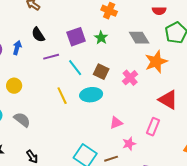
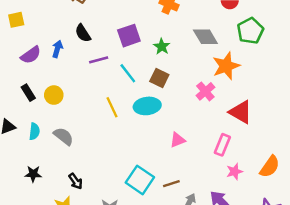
green star: (101, 38) -> (162, 47), moved
pink cross: (130, 78) -> (205, 91), moved
pink star: (129, 144) -> (235, 171), moved

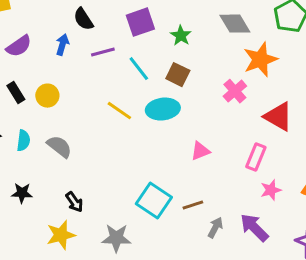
blue arrow: (57, 49) -> (62, 45), moved
yellow line: (112, 107) -> (119, 111), turned -30

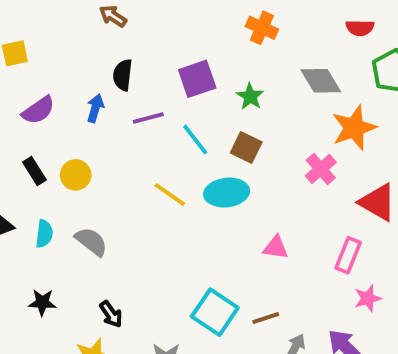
black semicircle: (83, 19) -> (123, 75), turned 40
pink triangle: (200, 151) -> (276, 247), turned 30

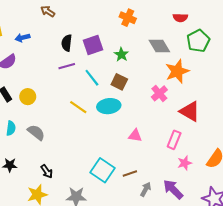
black semicircle: (123, 75) -> (67, 43), moved
blue arrow: (95, 108) -> (22, 38), moved, turned -120

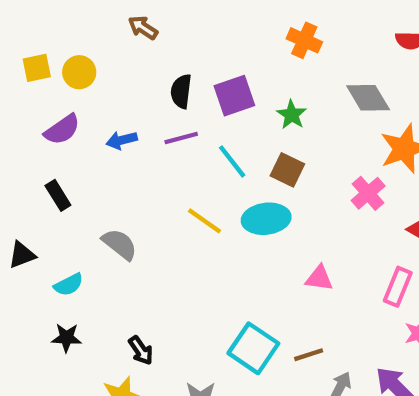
blue arrow: (22, 38) -> (122, 140), moved
yellow circle: (28, 97) -> (79, 72), moved
cyan semicircle: (11, 128) -> (69, 285), moved, turned 56
gray semicircle: (36, 132) -> (120, 244), moved

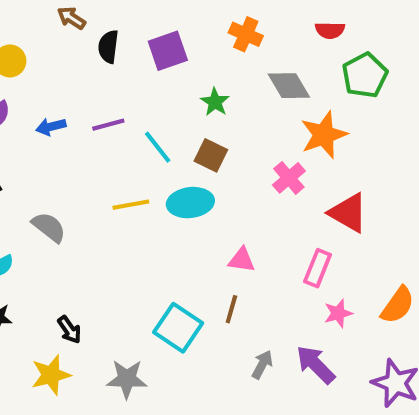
orange cross: (304, 40) -> (246, 34), moved
black semicircle: (181, 91) -> (108, 47), moved
purple square: (234, 96) -> (168, 51), moved
yellow line: (205, 221) -> (131, 205), turned -45
brown line: (309, 355) -> (231, 309), moved, turned -56

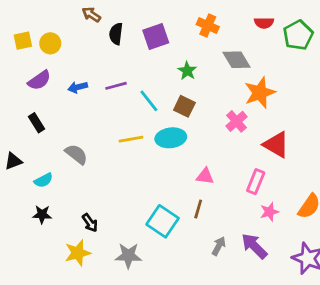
green pentagon: (365, 75) -> (298, 35), moved

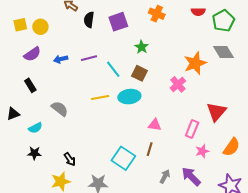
gray diamond: (237, 60) -> (223, 52), moved
red triangle: (276, 145) -> (216, 112), moved, turned 40

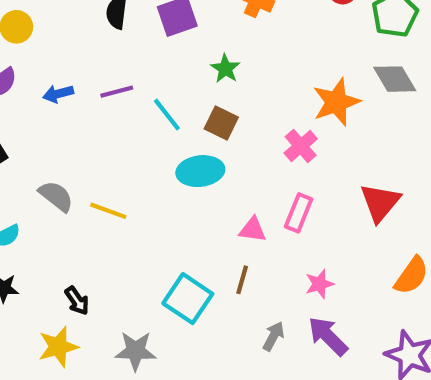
yellow line: (100, 98) -> (108, 211), moved, turned 30
pink rectangle: (192, 129) -> (299, 213), moved
pink star: (202, 151) -> (319, 284), moved

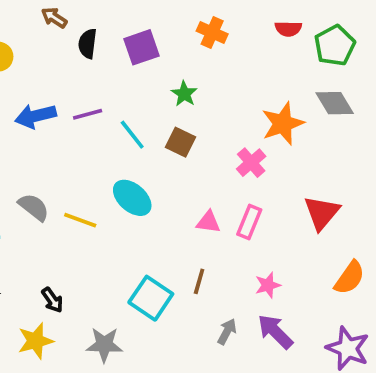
blue arrow: (58, 94) -> (36, 116), size x1.5
cyan ellipse: (200, 171) -> (132, 198), moved, turned 48
pink triangle: (253, 230) -> (208, 222), moved

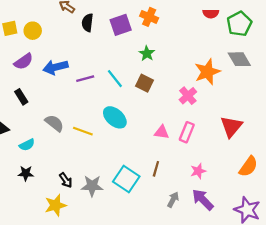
orange cross: (212, 32) -> (149, 17), moved
purple line: (88, 114) -> (85, 79), moved
gray star: (104, 345) -> (92, 186), moved

